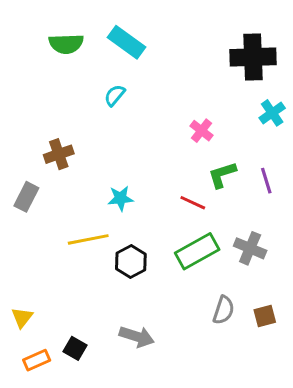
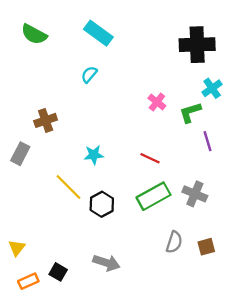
green semicircle: (66, 44) -> (34, 34), moved, turned 30
green L-shape: (222, 175) -> (190, 112), moved
yellow line: (88, 239) -> (69, 187), turned 56

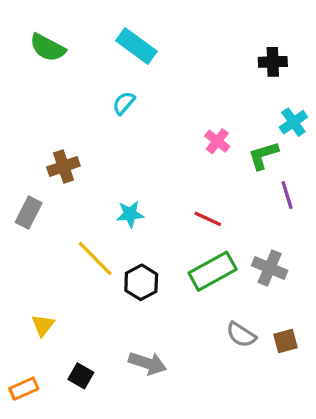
black cross: (197, 45) -> (273, 62), size x0.6
gray semicircle: (174, 242) -> (241, 335), turned 105
yellow triangle: (17, 248) -> (43, 325), moved
orange rectangle: (28, 281) -> (24, 389), moved

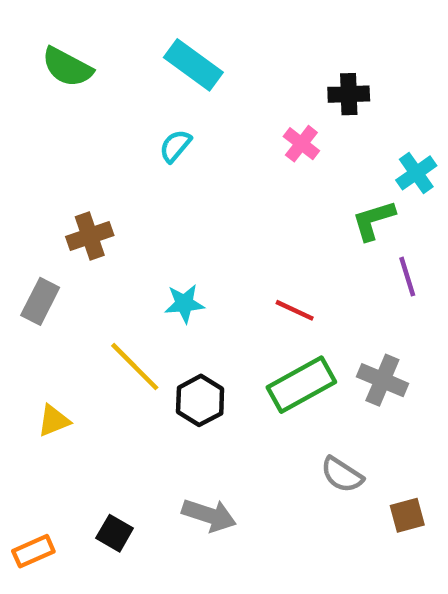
black cross: (273, 62) -> (349, 94), moved
pink cross: (217, 141) -> (301, 144), moved
yellow triangle: (43, 325) -> (54, 421), moved, turned 30
brown square: (285, 341) -> (407, 515), moved

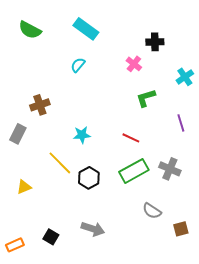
green L-shape: (373, 220) -> (146, 98), moved

